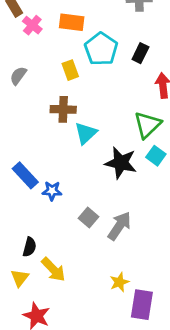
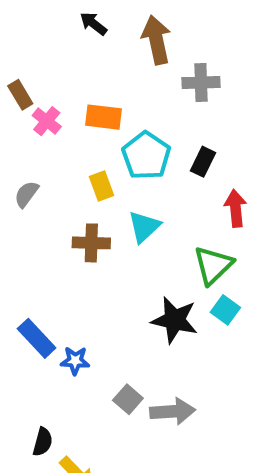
cyan triangle: (86, 133) -> (144, 227), moved
gray arrow: (119, 226) -> (173, 411), turned 52

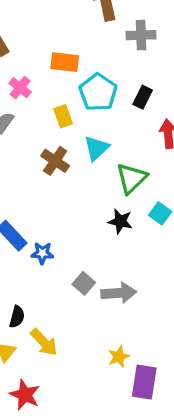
pink cross: (47, 121) -> (20, 88), moved
brown cross: (91, 243) -> (55, 161), turned 32
green triangle: (213, 265) -> (131, 178), moved
black star: (175, 320) -> (120, 221), size x0.7

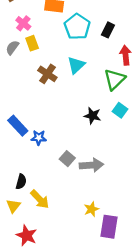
yellow rectangle: (63, 116) -> (32, 43), moved
green triangle: (131, 178) -> (115, 79), moved

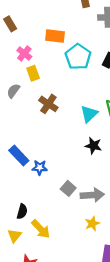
gray semicircle: (12, 48) -> (13, 91), moved
cyan triangle: (76, 65) -> (89, 114), moved
yellow star: (91, 209) -> (92, 224), moved

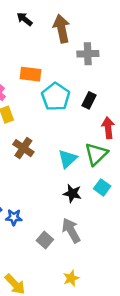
gray arrow: (92, 195) -> (71, 230), moved, turned -115

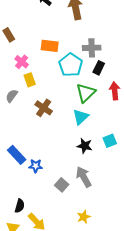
gray cross: (88, 54) -> (92, 48), moved
green triangle: (96, 154) -> (86, 93), moved
cyan square: (102, 187) -> (110, 141), turned 32

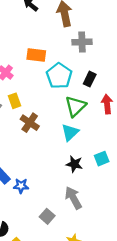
gray cross: (92, 48) -> (82, 42), moved
yellow rectangle: (30, 80) -> (14, 101), moved
gray square: (62, 185) -> (47, 216), moved

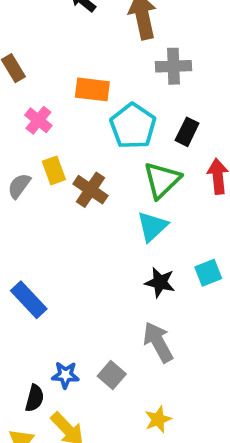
brown cross: (30, 123) -> (91, 190), moved
blue star: (21, 186) -> (65, 375), moved

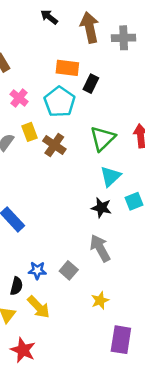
gray cross: (173, 66) -> (124, 38), moved
orange rectangle: (92, 89) -> (67, 68), moved
cyan pentagon: (133, 126) -> (60, 102), moved
black rectangle: (187, 132) -> (91, 84), moved
cyan triangle: (152, 226) -> (111, 176), moved

